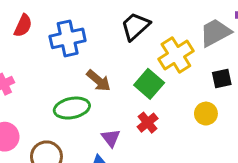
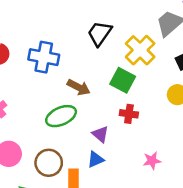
blue cross: (68, 38) -> (44, 57), turned 36
red cross: (148, 123) -> (129, 114), turned -30

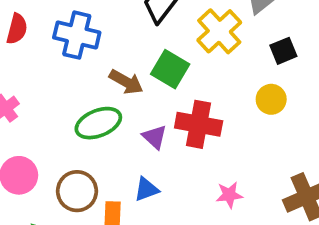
green square: (123, 80) -> (170, 69), moved
red cross: (129, 114) -> (199, 124), size x1.6
purple triangle: (100, 134) -> (155, 137), moved

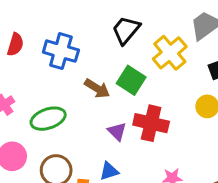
green ellipse: (98, 123) -> (48, 119), moved

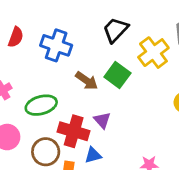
red cross: (151, 123) -> (74, 131), moved

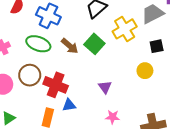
green ellipse: (41, 105) -> (38, 44), moved, turned 30
purple triangle: (102, 120) -> (105, 87), moved
brown circle: (46, 152) -> (30, 75), moved

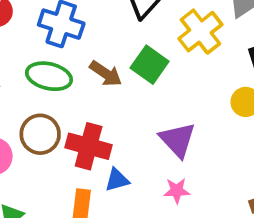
purple triangle: (105, 87) -> (178, 140), size x1.5
pink star: (113, 117) -> (177, 191), moved

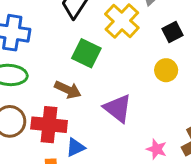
brown arrow: (106, 74) -> (68, 90), moved
pink star: (177, 191) -> (157, 149), moved, turned 30

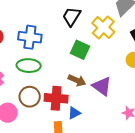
brown arrow: (68, 90) -> (77, 80), moved

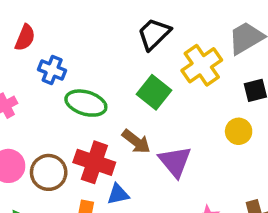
blue cross: (30, 37) -> (52, 70), moved, size x0.7
green ellipse: (29, 66) -> (86, 103), moved
brown circle: (30, 97) -> (49, 172), moved

